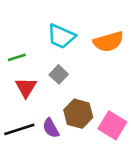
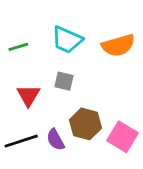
green line: (17, 57) -> (18, 47), moved
gray square: (59, 74) -> (64, 81), turned -30

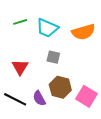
green line: (18, 47) -> (20, 22), moved
gray square: (64, 81) -> (53, 57), moved
black line: (21, 141) -> (15, 99), turned 45

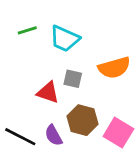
orange semicircle: (83, 32) -> (114, 68), moved
red triangle: (20, 67) -> (48, 93), moved, turned -42

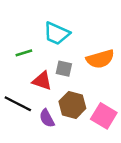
green line: (27, 30) -> (24, 53), moved
black line: (20, 137) -> (18, 104), moved

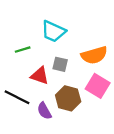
pink square: (104, 116) -> (98, 86), moved

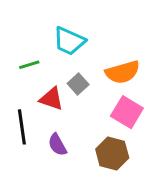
gray square: (60, 64) -> (78, 84), turned 35
black line: (17, 97) -> (22, 127), turned 55
brown hexagon: (68, 98) -> (112, 154), moved

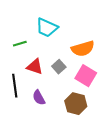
gray square: (78, 84) -> (59, 67), moved

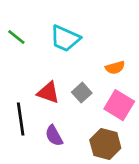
green line: (20, 44) -> (16, 37), moved, turned 56
orange semicircle: (83, 49) -> (115, 68), size x0.6

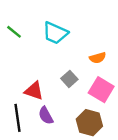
red triangle: (48, 93) -> (34, 91), moved
black line: (21, 119) -> (17, 118), moved

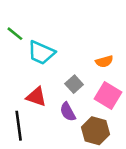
cyan trapezoid: (55, 33) -> (41, 53), moved
purple semicircle: (46, 116) -> (68, 112), moved

